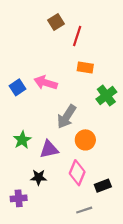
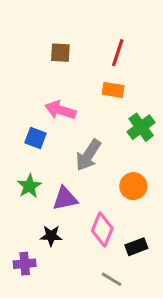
brown square: (56, 22) -> (60, 53), moved, turned 35
red line: (77, 36) -> (118, 53), moved
blue square: (18, 87) -> (36, 138), moved, turned -35
orange circle: (85, 140) -> (133, 186), moved
gray line: (84, 210) -> (112, 279), turned 49

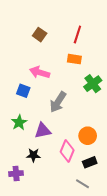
brown square: (60, 53) -> (40, 35), turned 32
orange circle: (133, 186) -> (88, 136), moved
gray line: (112, 279) -> (83, 184), moved

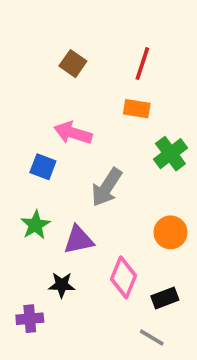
orange circle: (88, 136) -> (170, 232), moved

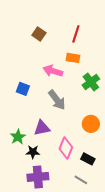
pink arrow: (73, 133) -> (53, 71), moved
gray arrow: (107, 187) -> (57, 100), turned -70
green star: (35, 225) -> (18, 137), moved
black rectangle: (165, 298) -> (88, 159), turned 48
purple cross: (30, 319) -> (38, 177), moved, size x1.5

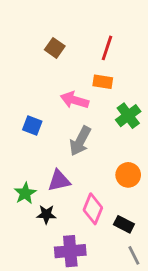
gray arrow: (57, 100) -> (80, 141), turned 65
purple cross: (38, 177) -> (70, 251), moved
gray line: (81, 180) -> (134, 255), moved, turned 32

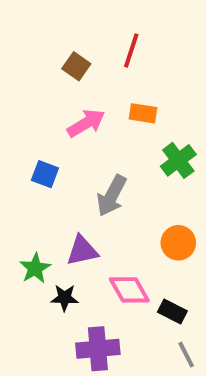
red line: (107, 48) -> (131, 51), moved
pink arrow: (75, 100) -> (86, 123), moved, turned 132
pink diamond: (93, 209) -> (129, 290), turned -52

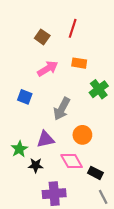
orange circle: (178, 243) -> (82, 135), moved

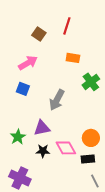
pink arrow: (48, 69) -> (28, 63), moved
orange circle: (82, 135) -> (91, 138), moved
black star: (36, 165) -> (43, 151), moved
black rectangle: (95, 173) -> (88, 159), turned -32
purple cross: (54, 194) -> (20, 178), moved, turned 30

